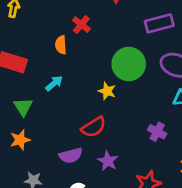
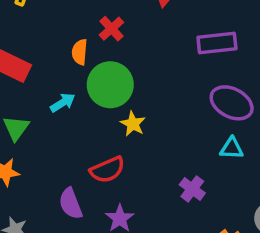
green circle: (129, 64) -> (110, 85), moved
purple semicircle: (71, 155) -> (71, 204), turned 75

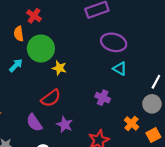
cyan triangle: (232, 148) -> (120, 69), turned 40

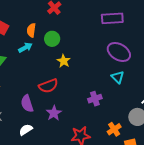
orange semicircle: (19, 34) -> (31, 30), moved
green circle: (41, 48) -> (52, 39), size x0.6
purple cross: (103, 98) -> (95, 99), turned 32

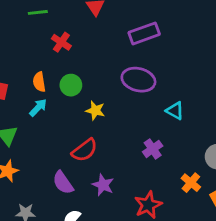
purple ellipse: (119, 52) -> (138, 80), moved

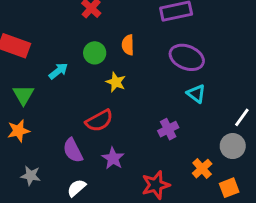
purple ellipse: (138, 80) -> (187, 57), moved
orange semicircle: (39, 82) -> (128, 45), moved

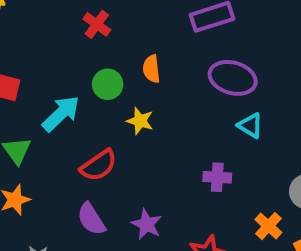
cyan arrow: (58, 71) -> (61, 114), size x1.5
red semicircle: (99, 121) -> (99, 165), moved
purple cross: (168, 129) -> (217, 177), turned 36

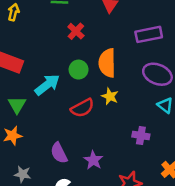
orange semicircle: (151, 69) -> (107, 63), size x1.6
yellow star: (140, 121) -> (110, 96), moved
red semicircle: (99, 165) -> (82, 108), moved

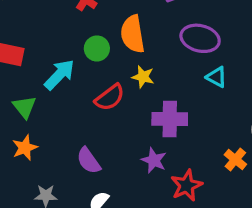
purple cross: (141, 135) -> (170, 119), moved, size x1.5
purple star: (93, 160) -> (154, 160), moved

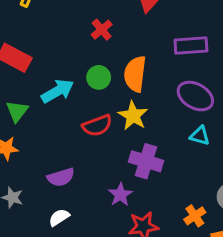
yellow star: (143, 77) -> (133, 116), size x1.4
cyan triangle: (217, 77) -> (200, 136), turned -30
purple semicircle: (89, 161) -> (61, 177), turned -88

